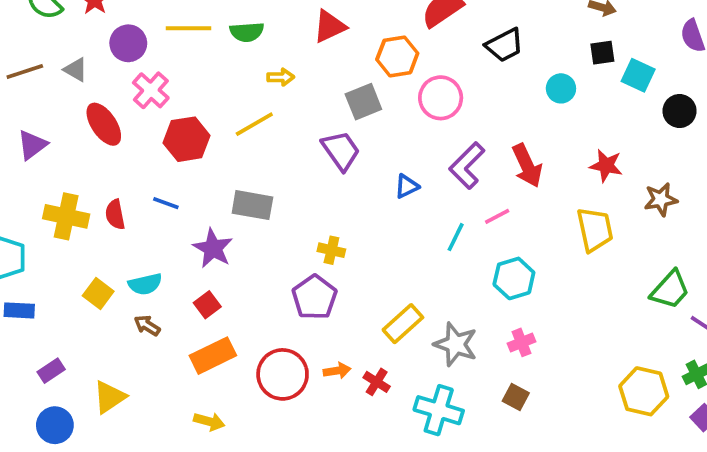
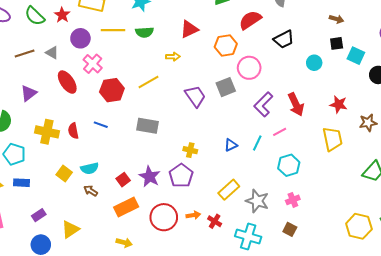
yellow arrow: (281, 77) -> (173, 57), moved
gray square: (363, 102) -> (226, 87), moved
blue triangle: (407, 186) -> (231, 145), moved
purple star: (213, 248) -> (150, 177), moved

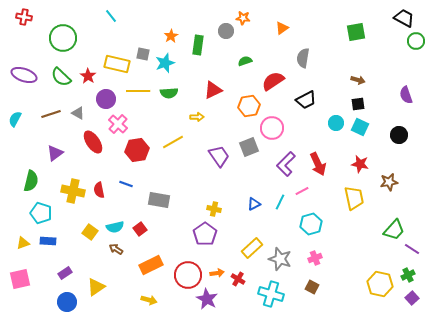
cyan square: (356, 56) -> (360, 127), moved
gray rectangle: (148, 126) -> (159, 200), moved
purple star: (150, 177) -> (207, 299), moved
red square: (123, 180) -> (140, 229), moved

